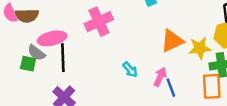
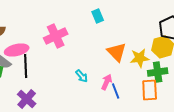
orange triangle: (172, 41) -> (117, 52), turned -50

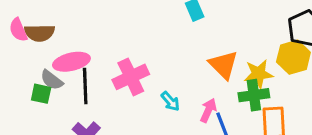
pink cross: (56, 36) -> (131, 77), moved
green cross: (158, 72) -> (254, 95), moved

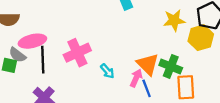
orange triangle: (224, 65) -> (148, 64), moved
yellow star: (258, 74) -> (174, 20), moved
green cross: (254, 95) -> (171, 66), turned 30

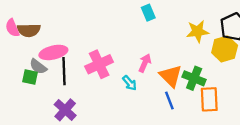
pink arrow: (136, 78) -> (145, 63), moved

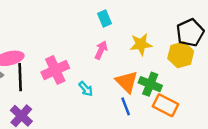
yellow star: (198, 31) -> (141, 44), moved
pink arrow: (145, 63) -> (101, 50), moved
orange rectangle: (209, 99) -> (165, 105), turned -60

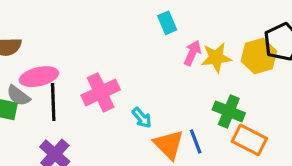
pink arrow: (101, 50) -> (192, 53), moved
yellow hexagon: (181, 55) -> (259, 56), moved
orange triangle: (127, 82) -> (169, 145), moved

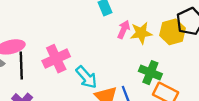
cyan arrow: (142, 118) -> (86, 77), size x1.5

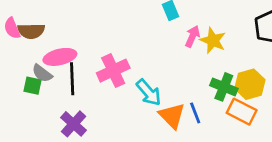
yellow hexagon: (173, 32) -> (250, 84), moved
yellow star: (141, 33) -> (213, 41), turned 30

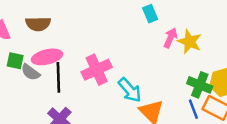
brown semicircle: (31, 31) -> (38, 24), moved
green square: (33, 86) -> (15, 61), moved
blue line: (195, 113) -> (193, 109), moved

